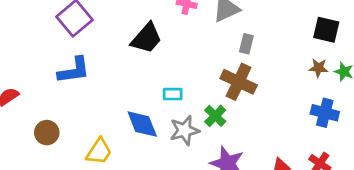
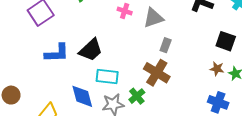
black trapezoid: (146, 38) -> (91, 50), moved
blue L-shape: (74, 70) -> (57, 53), moved
cyan rectangle: (173, 94) -> (107, 77), size x1.5

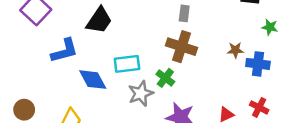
black trapezoid: (91, 50) -> (99, 20), moved
brown star: (217, 69) -> (235, 50), moved
blue diamond: (82, 96) -> (93, 80), moved

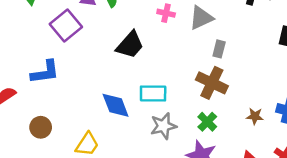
brown star: (235, 50) -> (255, 116), moved
blue L-shape: (64, 51) -> (45, 72), moved
green cross: (165, 78) -> (207, 122), moved

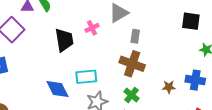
pink cross: (166, 13) -> (92, 28), moved, turned -32
black trapezoid: (130, 45) -> (64, 40), turned -45

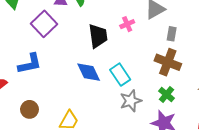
cyan rectangle: (86, 77) -> (120, 75), turned 60
blue diamond: (57, 89) -> (89, 72), moved

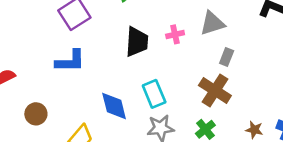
blue L-shape: (30, 64) -> (70, 61), moved
blue diamond: (89, 72) -> (114, 106), moved

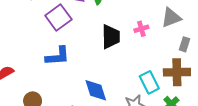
brown cross: (215, 90) -> (177, 72), turned -30
cyan rectangle: (154, 94) -> (149, 82), moved

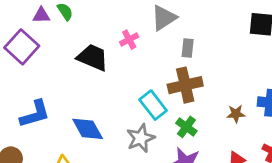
black trapezoid: (111, 37) -> (93, 57), turned -55
blue L-shape: (58, 56) -> (35, 114), moved

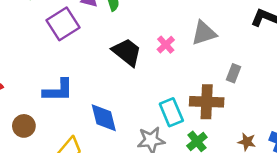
pink cross: (129, 40) -> (166, 45), turned -30
gray rectangle: (188, 48) -> (234, 73), moved

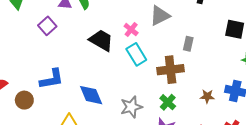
purple square: (63, 24) -> (47, 26), size x0.7
cyan rectangle: (171, 112) -> (136, 54), moved
brown circle: (24, 126) -> (24, 100), moved

